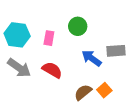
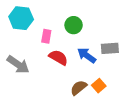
cyan hexagon: (17, 35) -> (21, 18), moved
red semicircle: (52, 70) -> (58, 57), moved

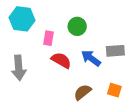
gray arrow: (18, 64) -> (19, 68), turned 50
orange square: (99, 86) -> (114, 90), moved, turned -32

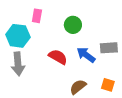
cyan hexagon: (22, 19) -> (18, 36), moved
pink rectangle: (48, 38) -> (37, 16), moved

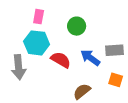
cyan hexagon: (18, 36) -> (37, 43), moved
orange square: (108, 85) -> (116, 80), moved

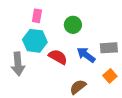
orange square: (116, 80) -> (110, 76), turned 32

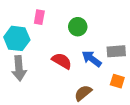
cyan hexagon: (35, 41) -> (17, 38), moved
orange square: (110, 76) -> (117, 81), turned -32

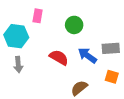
gray arrow: (19, 68) -> (18, 65), size x0.7

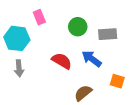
pink rectangle: (38, 16) -> (39, 17), turned -32
gray rectangle: (111, 48) -> (108, 34), moved

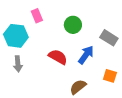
gray rectangle: (108, 34) -> (109, 38), moved, turned 36
blue arrow: (92, 59) -> (86, 55), turned 90

